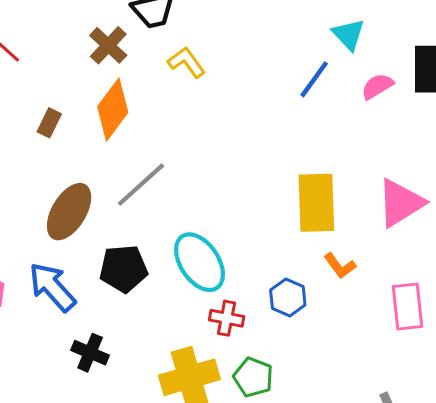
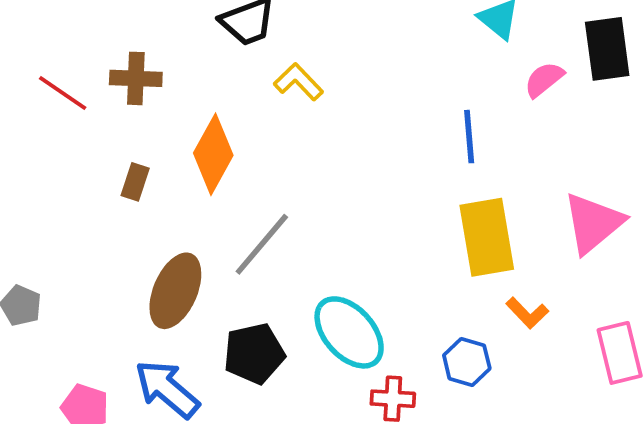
brown cross: (108, 45) -> (136, 78), moved, turned -33
blue line: (314, 79) -> (469, 137), moved, turned -33

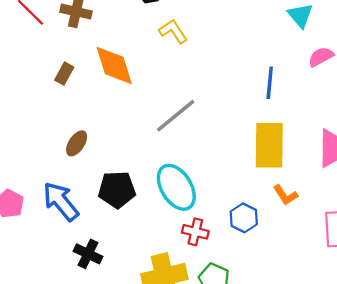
orange diamond: (213, 154) -> (114, 65), turned -57
gray line: (262, 244) -> (176, 116), moved
brown ellipse: (175, 291) -> (77, 143), size x0.6

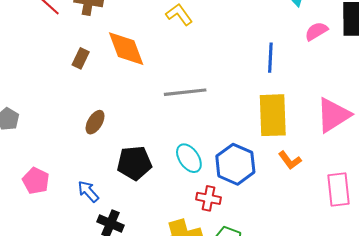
gray line: (176, 116) -> (185, 92), turned 36
cyan ellipse: (176, 187) -> (189, 158), size x0.7
blue arrow: (61, 201) -> (88, 191), moved, size x0.6
blue hexagon: (244, 218) -> (235, 164), moved, size x1.5

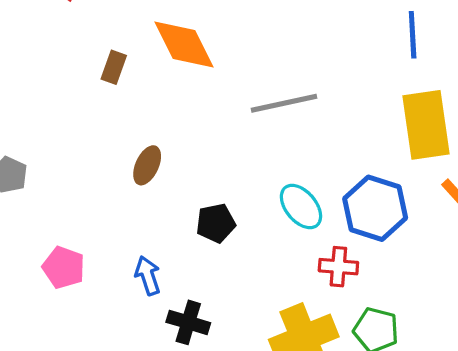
black pentagon: (134, 163) -> (216, 223), size x0.7
blue arrow: (88, 191) -> (148, 276), turned 30

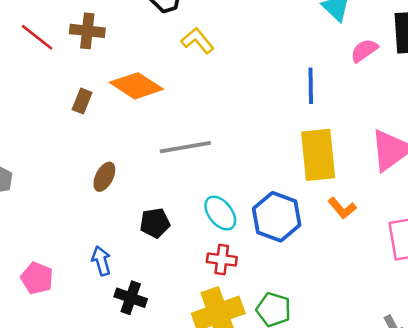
orange diamond: (184, 44) -> (136, 86), turned -33
gray line: (284, 103) -> (185, 147), moved
pink pentagon: (64, 267) -> (37, 278), moved
red cross: (338, 267) -> (222, 260), moved

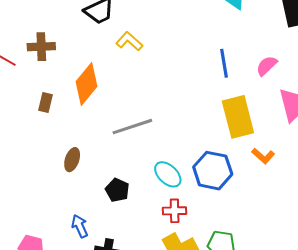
pink semicircle: (364, 50) -> (267, 66), moved
orange diamond: (136, 86) -> (86, 84), turned -75
black pentagon: (155, 223) -> (117, 190), turned -30

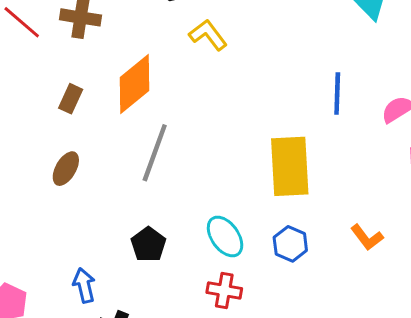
yellow rectangle: (238, 117) -> (290, 166), moved
gray line: (132, 127) -> (155, 153), moved, turned -63
brown ellipse: (72, 160) -> (66, 169), moved
blue hexagon: (213, 171) -> (290, 244), size x0.6

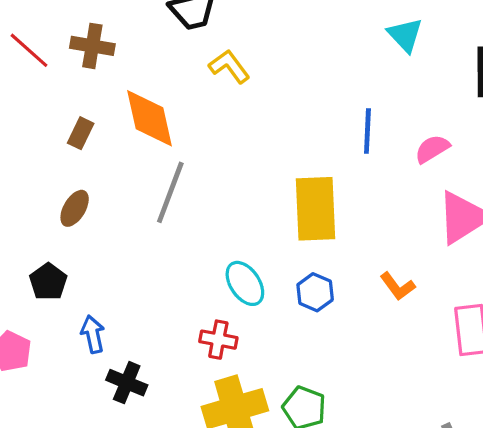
orange diamond: (135, 84) -> (150, 118), turned -64
black pentagon: (148, 244) -> (48, 282), moved
red cross: (224, 291) -> (218, 340), moved

